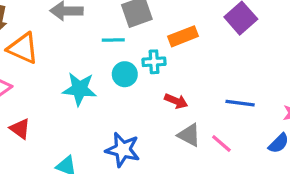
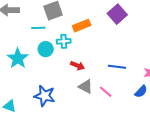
cyan star: (80, 89) -> (18, 58), turned 30

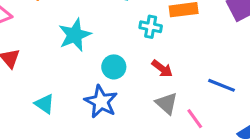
cyan circle: (46, 49) -> (114, 67), moved

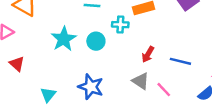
cyan circle: (114, 67) -> (96, 41), moved
red arrow: (162, 69) -> (148, 54), moved, turned 91
cyan triangle: (44, 104) -> (48, 95), turned 42

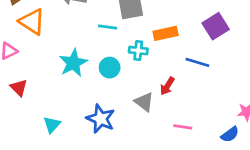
blue line: (180, 61) -> (197, 62), moved
gray triangle: (141, 81) -> (144, 102), moved
pink line: (164, 90) -> (183, 127), turned -42

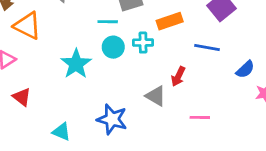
cyan circle: (110, 68) -> (113, 47), moved
cyan triangle: (52, 125) -> (61, 132), turned -42
blue semicircle: (230, 134) -> (245, 69), moved

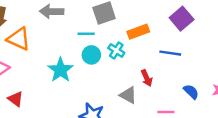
cyan cross: (143, 43) -> (116, 50), turned 35
blue semicircle: (245, 69) -> (191, 92), moved, turned -91
red arrow: (178, 76) -> (147, 78), turned -49

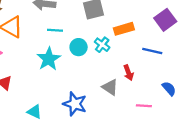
cyan line: (86, 34) -> (55, 30), moved

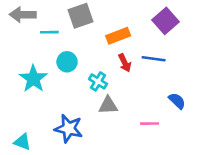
cyan line: (55, 30) -> (49, 32), moved
cyan cross: (102, 45) -> (98, 81), moved
red arrow: (129, 73) -> (125, 63), moved
gray triangle: (110, 87) -> (108, 105), turned -30

